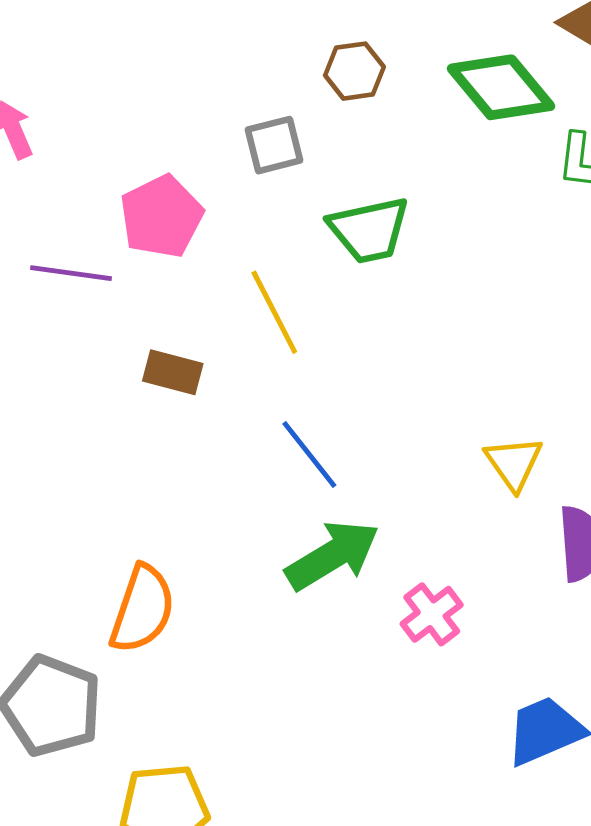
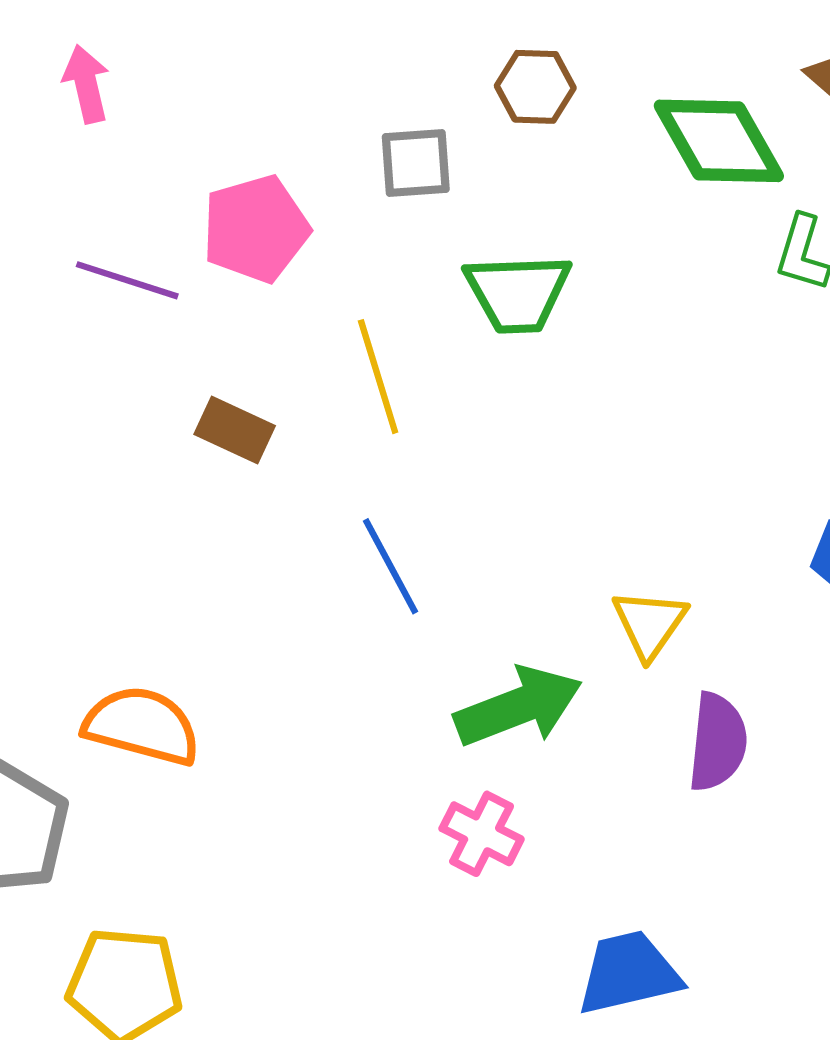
green arrow: (332, 555) -> (518, 707), moved
orange semicircle: (142, 609) -> (142, 726), turned -104
pink cross: (432, 614) -> (482, 834), moved, turned -36

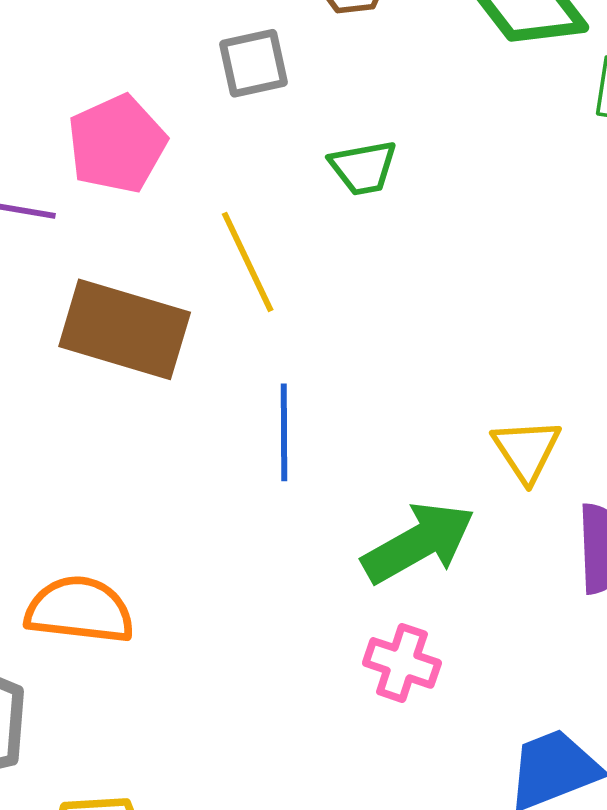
green trapezoid: (518, 293) -> (363, 168), size x0.7
brown rectangle: (235, 430) -> (125, 329), size x1.8
blue line: (391, 566) -> (284, 432), turned 36

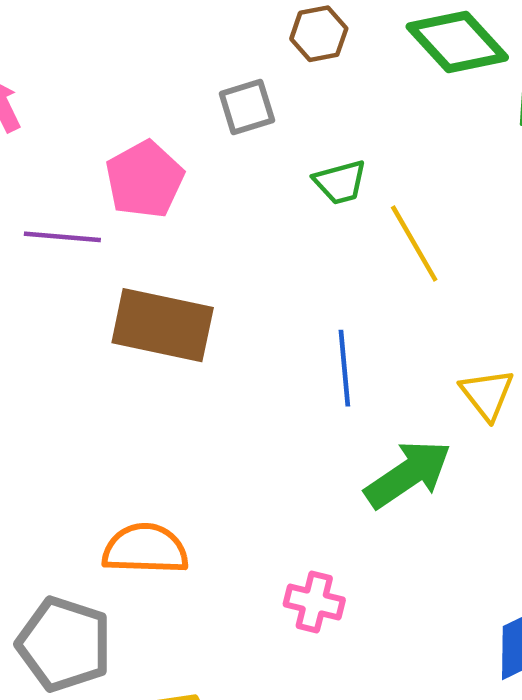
yellow line: (248, 262) -> (414, 243), moved
blue line: (284, 432) -> (344, 368), moved
pink cross: (402, 663) -> (314, 602), moved

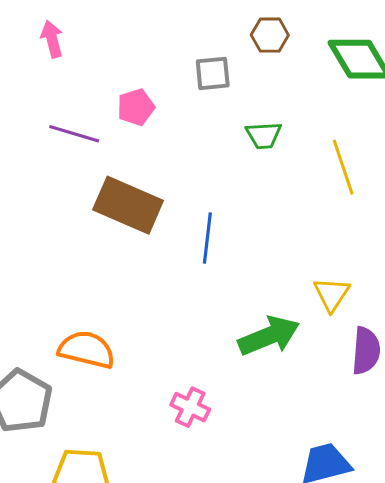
pink pentagon: (145, 180) -> (136, 107), size x0.7
yellow line: (414, 243) -> (343, 167), moved
blue line: (344, 368) -> (207, 238), moved

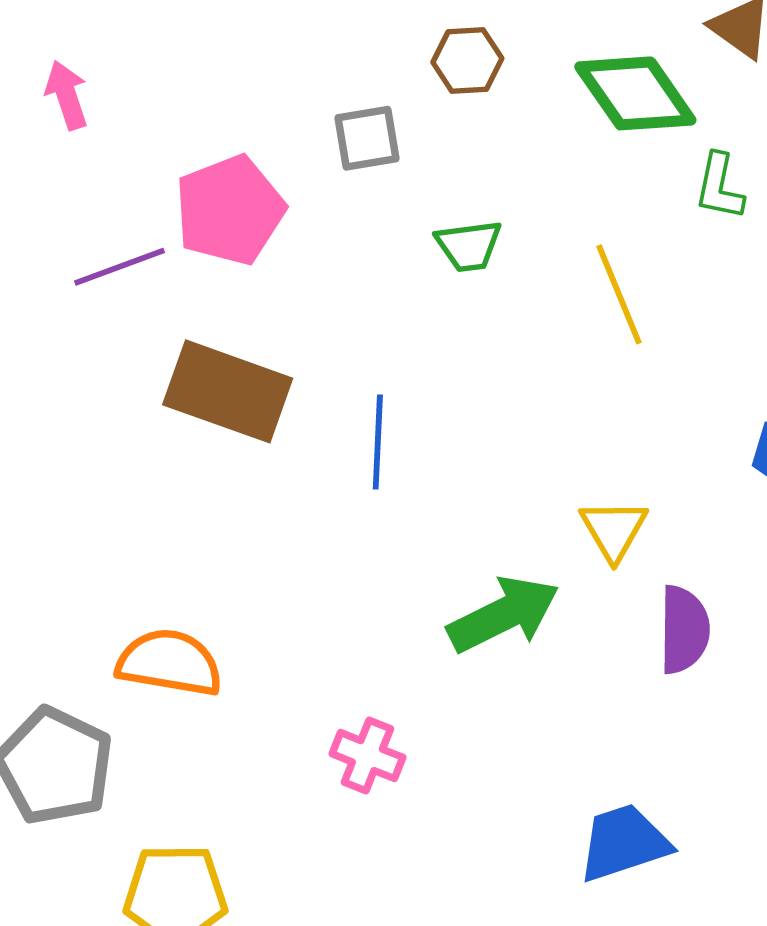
pink pentagon: (136, 107) -> (230, 210), size x1.6
purple line: (74, 134) -> (120, 267), turned -33

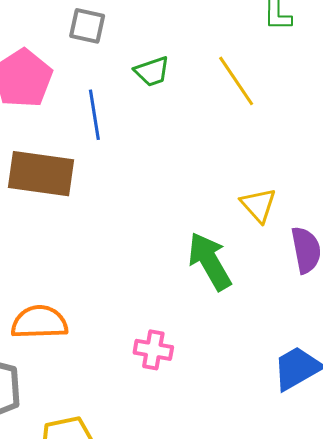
gray square: (367, 138) -> (87, 26), turned 33
blue line: (378, 442) -> (94, 115), moved
green arrow: (504, 614) -> (210, 261), turned -82

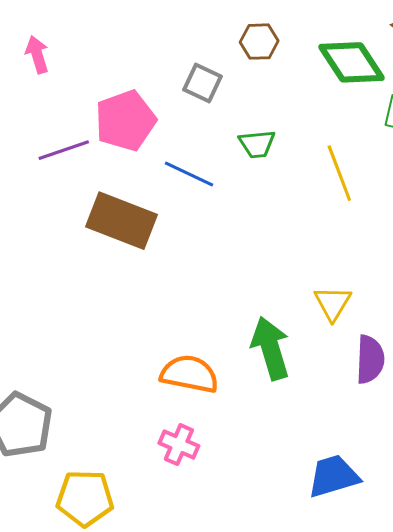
blue line: (94, 115) -> (189, 174), turned -69
orange semicircle: (39, 322) -> (189, 374), moved
pink cross: (153, 350) -> (179, 445), moved

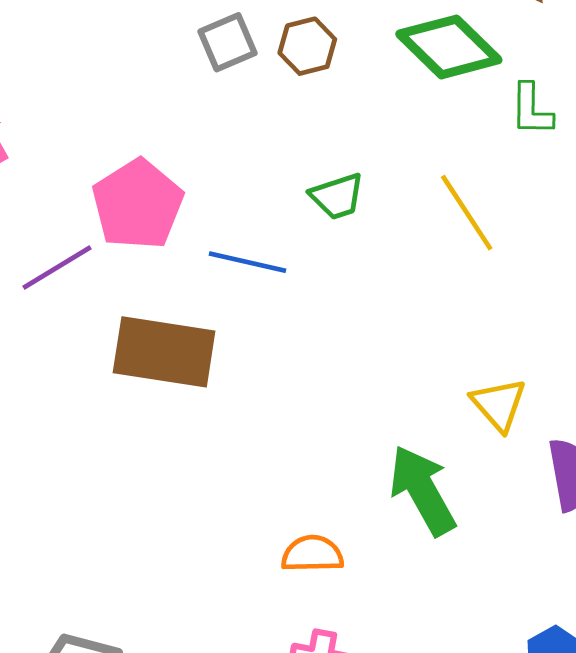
gray square: (202, 83) -> (228, 42), moved, turned -36
orange semicircle: (189, 374) -> (312, 554), size x0.7

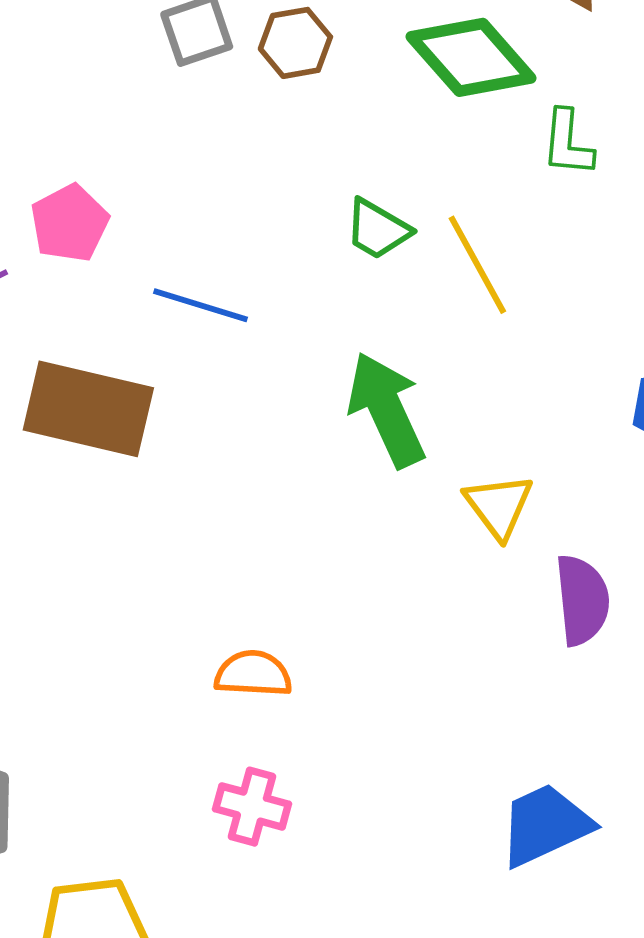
green trapezoid: (337, 196) -> (378, 229), moved, turned 44
pink pentagon: (138, 204) -> (70, 223), size x0.7
green arrow: (422, 490) -> (386, 410), moved

